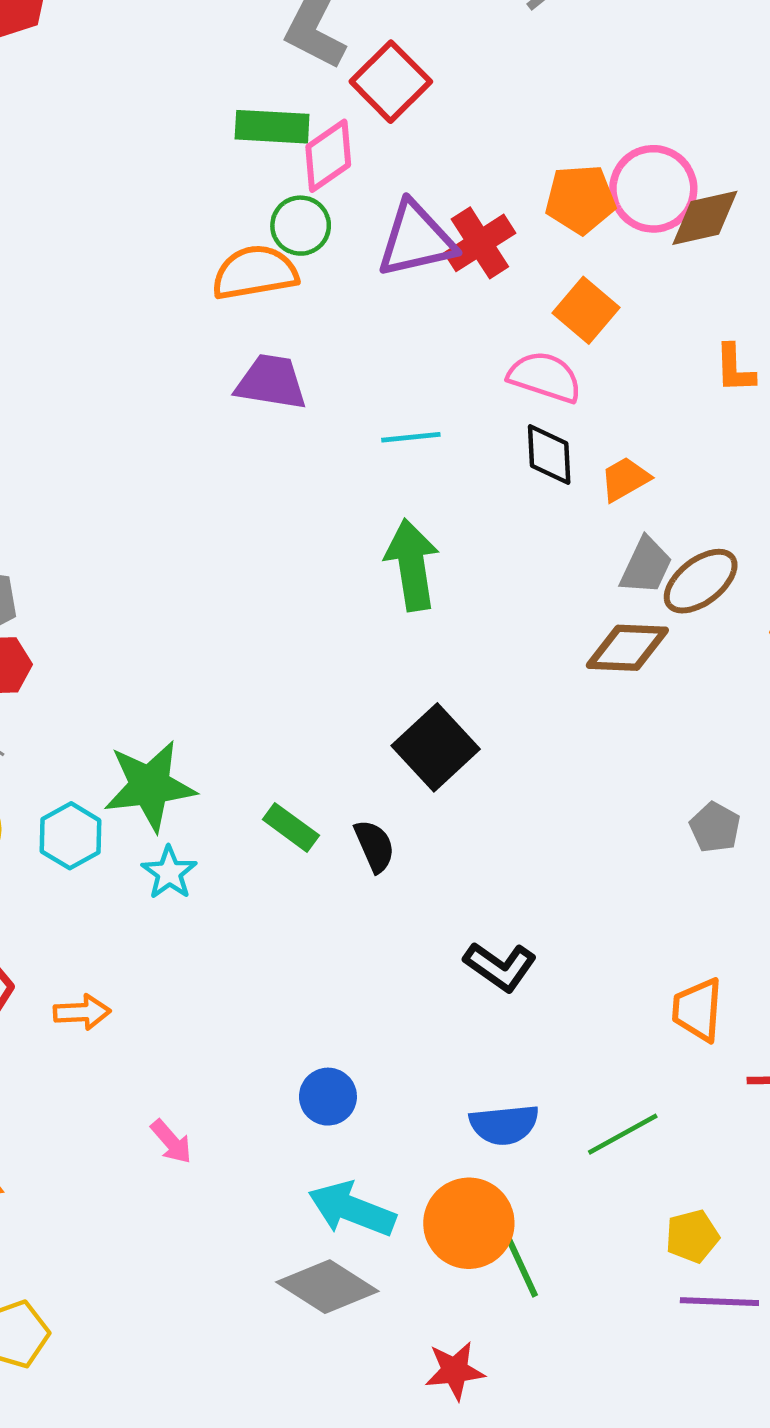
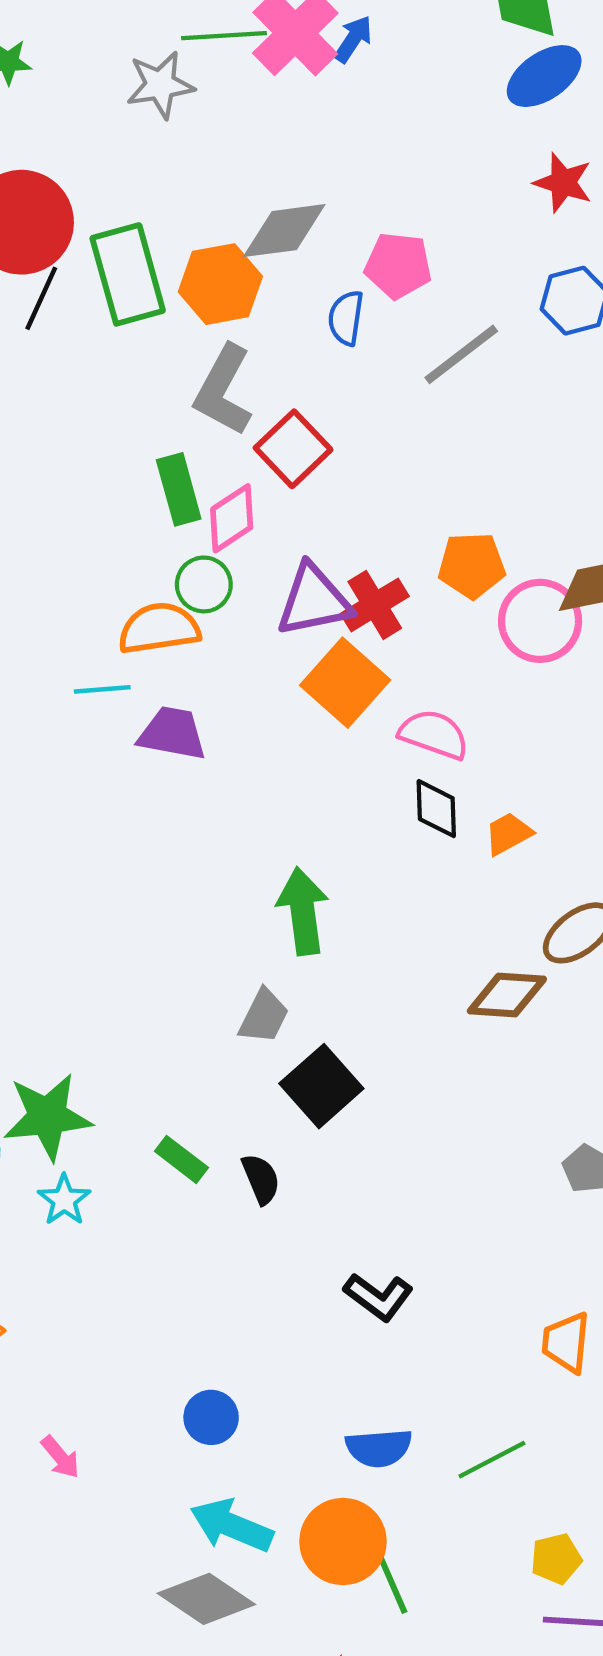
green rectangle: (272, 127) -> (179, 489), turned 70
pink circle: (653, 189) -> (540, 621), moved
orange square: (586, 310) -> (345, 683), moved, size x1.4
cyan line: (411, 437) -> (102, 689), moved
gray trapezoid: (646, 566) -> (264, 1016), moved

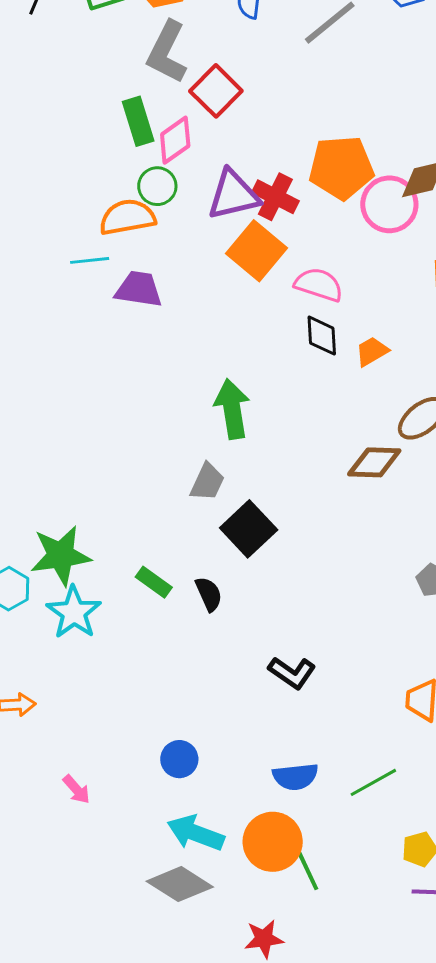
orange pentagon: (472, 565) -> (341, 168), size x1.4
red cross: (375, 605) -> (275, 197), turned -30
cyan star: (64, 1200) -> (74, 612), size x1.5

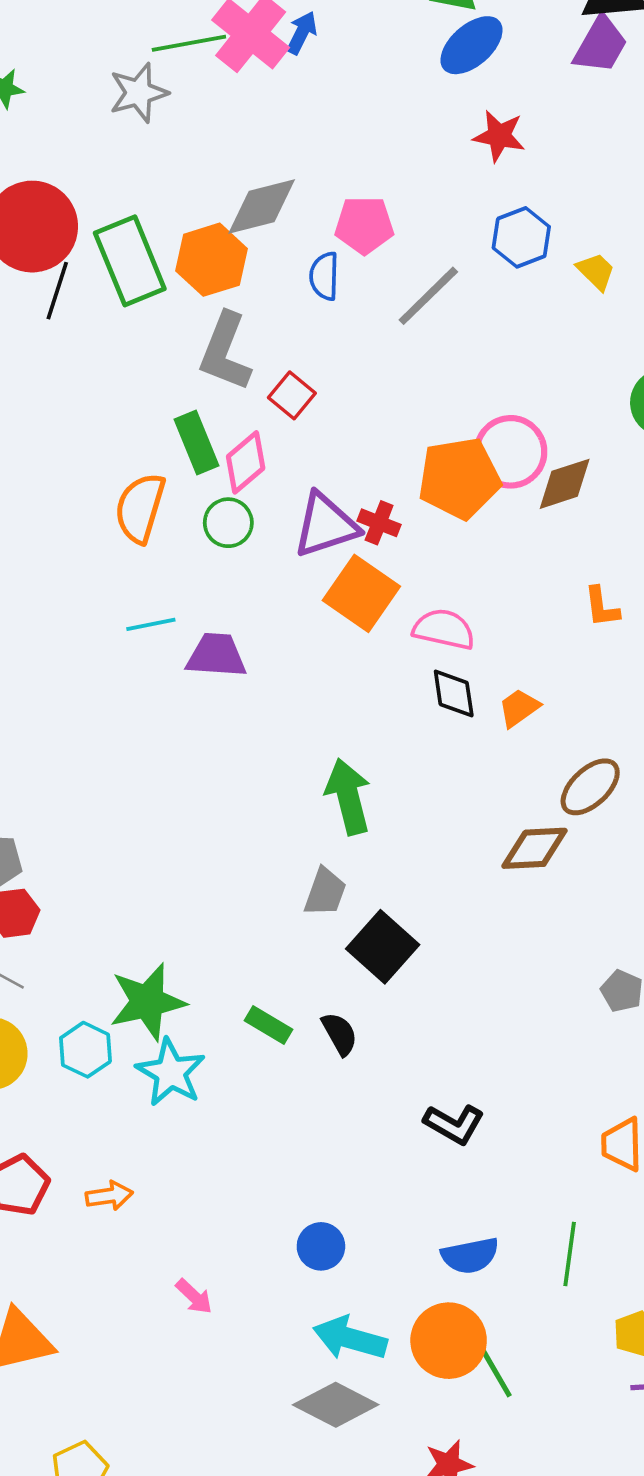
red square: (216, 91) -> (292, 395), size x0.7
red cross: (275, 197) -> (379, 523), size x0.7
pink circle: (389, 204) -> (511, 452), moved
orange semicircle: (127, 217) -> (140, 508), moved, turned -58
green line: (373, 782) -> (570, 1254), turned -48

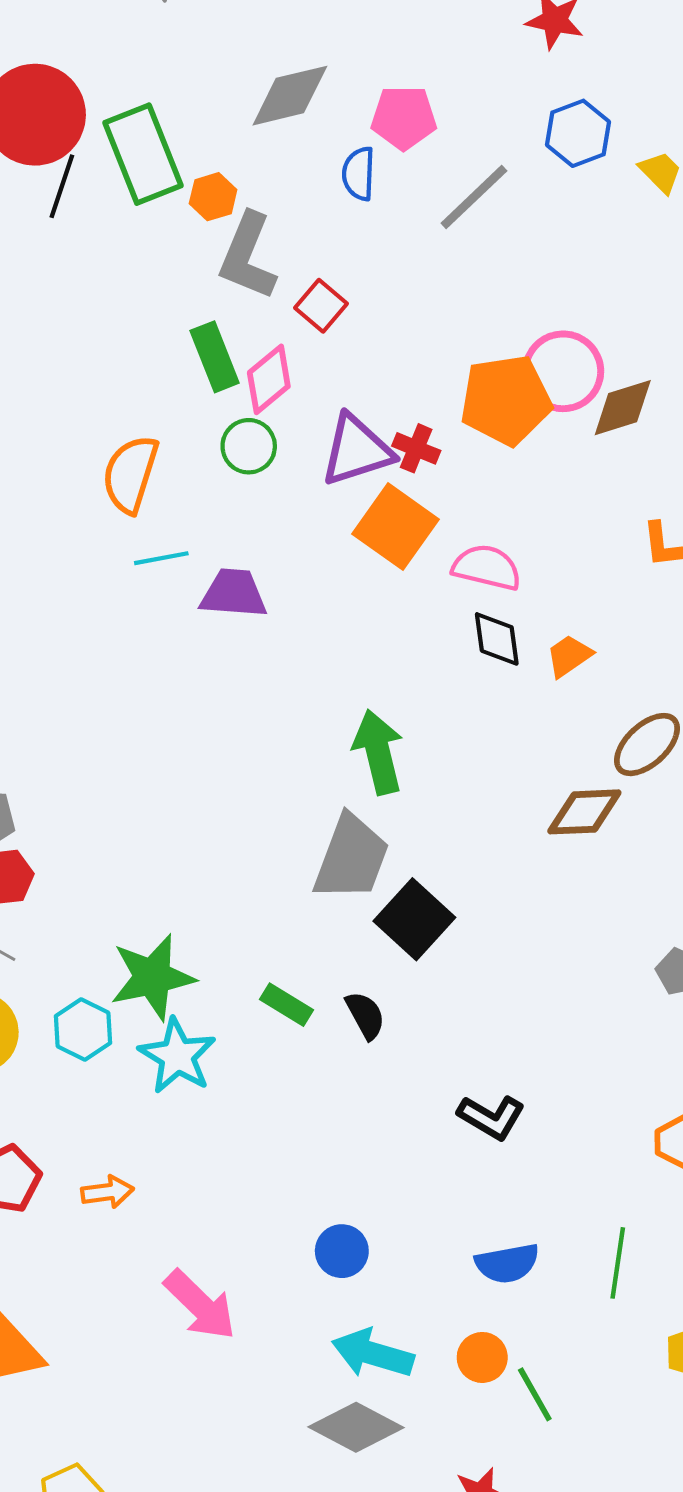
orange hexagon: (212, 260) -> (213, 197), moved, size x0.6
orange semicircle: (140, 508) -> (130, 474), moved
gray trapezoid: (325, 892) -> (351, 858), size x1.6
pink arrow: (194, 1296) -> (200, 1305), size x1.8
orange circle: (449, 1341) -> (482, 1357), size x0.6

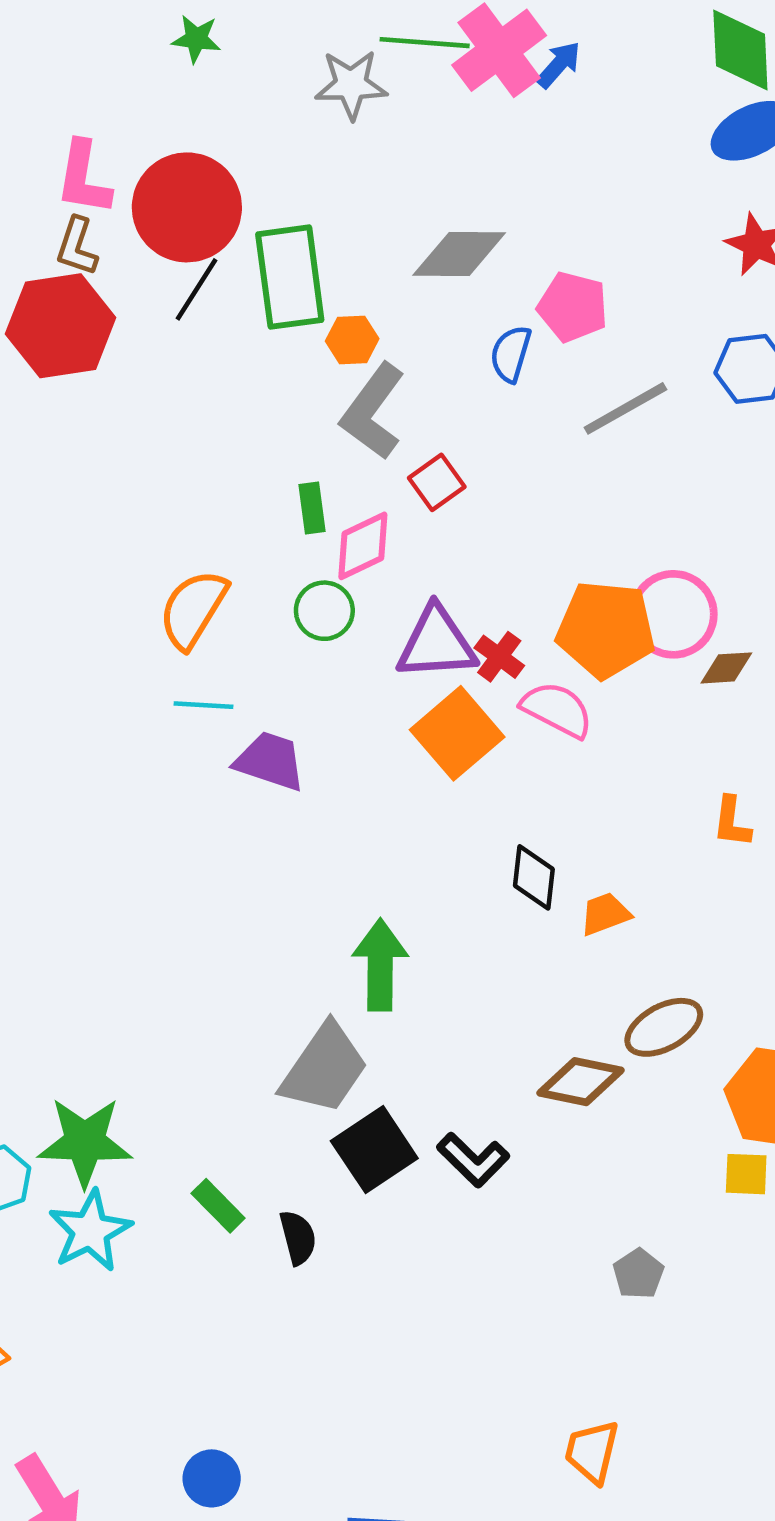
green rectangle: (215, 357) -> (312, 508), size x0.7
brown diamond: (623, 408) -> (726, 668), size x0.7
pink semicircle: (487, 567) -> (557, 710), moved
black L-shape: (491, 1117) -> (473, 1160), moved

